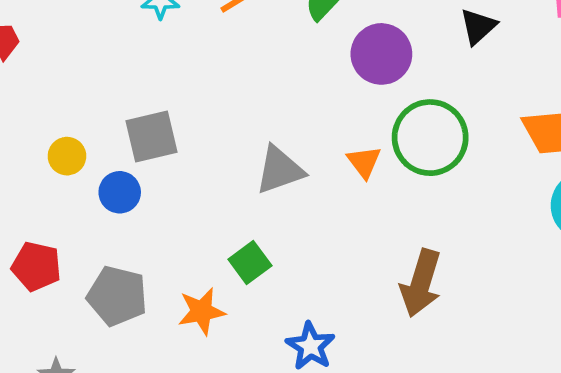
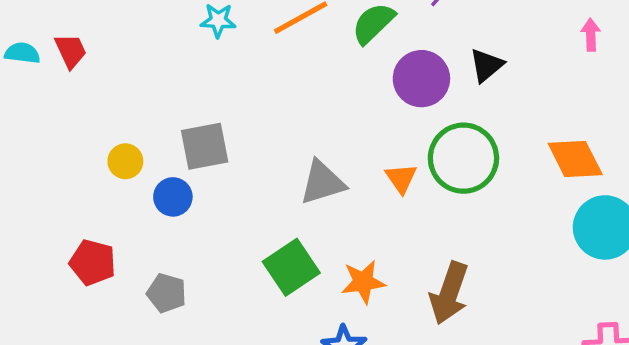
black triangle: (478, 26) -> (486, 65), moved
green square: (250, 262) -> (291, 267), size x1.4
gray pentagon: (117, 296) -> (167, 293), size x0.7
orange star: (201, 311) -> (363, 282), moved

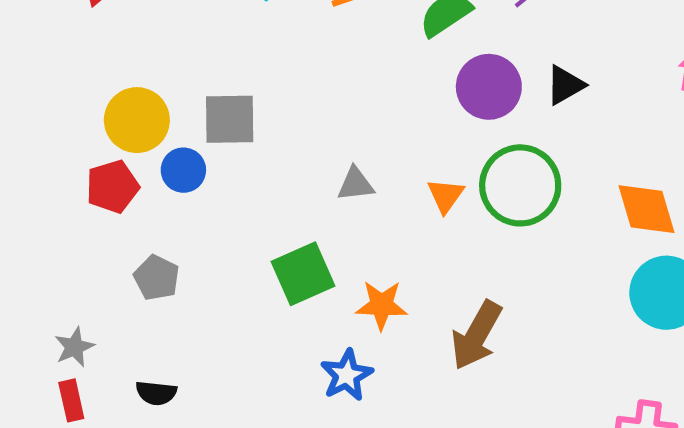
yellow circle: (125, 161) -> (137, 120), size x1.6
gray triangle: (322, 182) -> (356, 184), size x0.7
red pentagon: (93, 262) -> (112, 187), moved, turned 30

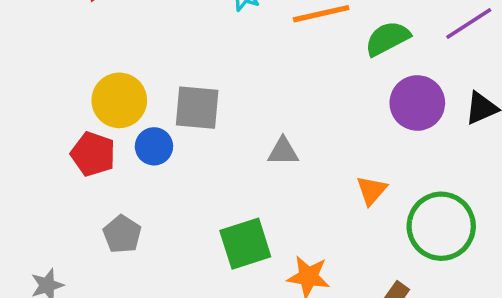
gray triangle: (356, 184) -> (283, 151), moved
green circle: (520, 185) -> (441, 226), moved
red pentagon: (112, 187) -> (93, 154), turned 30

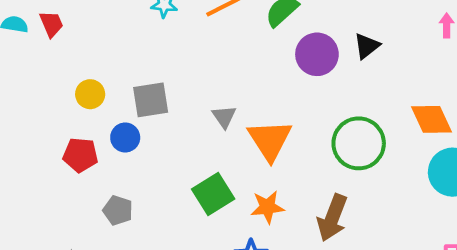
yellow circle: (119, 100) -> (90, 94), moved, size x0.7
gray triangle: (283, 151) -> (224, 117), turned -50
orange triangle: (372, 190) -> (270, 140), moved, size x1.8

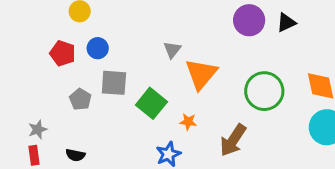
gray square: (151, 100) -> (114, 83), moved
green square: (213, 194) -> (151, 103), turned -32
orange star: (267, 207) -> (188, 122), size x0.7

